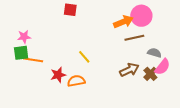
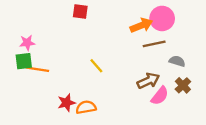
pink semicircle: (162, 67) -> (160, 96), moved
brown cross: (150, 74) -> (183, 85), moved
red star: (58, 75) -> (66, 103), moved
orange semicircle: (76, 81) -> (86, 107), moved

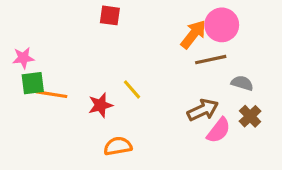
orange arrow: (141, 25) -> (193, 34), turned -30
pink star: (27, 43) -> (23, 58), moved
red star: (66, 103) -> (100, 105), moved

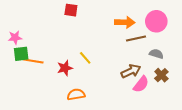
pink circle: (222, 25) -> (156, 21), moved
orange arrow: (193, 34) -> (125, 22), turned 54

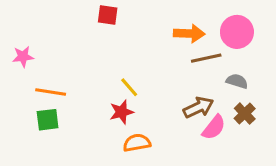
green square: (21, 54) -> (48, 120), moved
red star: (65, 68) -> (121, 112), moved
orange semicircle: (76, 94) -> (137, 143), moved

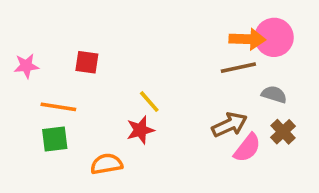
red square: (108, 15) -> (87, 62), moved
orange arrow: (189, 33) -> (247, 39), moved
orange semicircle: (137, 143) -> (106, 164), moved

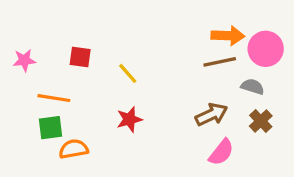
pink circle: (274, 37) -> (266, 49), moved
yellow line: (149, 102) -> (128, 73), moved
pink semicircle: (247, 148) -> (221, 152), moved
orange semicircle: (106, 164) -> (74, 149), moved

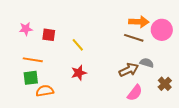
pink star: (24, 60) -> (26, 29), moved
brown line: (220, 62) -> (134, 38), turned 30
gray semicircle: (253, 87) -> (147, 63), moved
brown cross: (261, 121) -> (165, 84), moved

